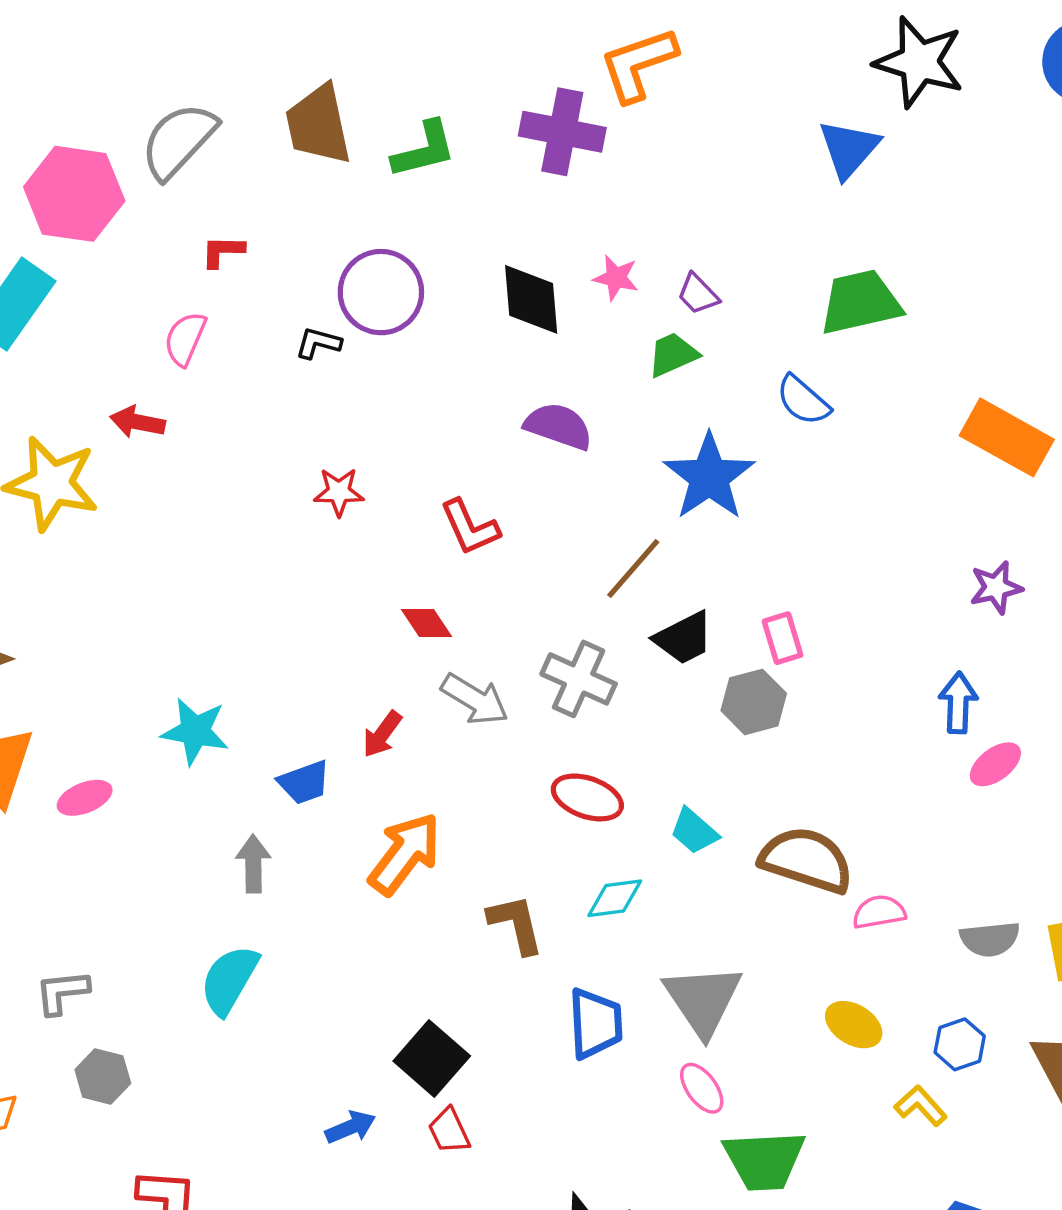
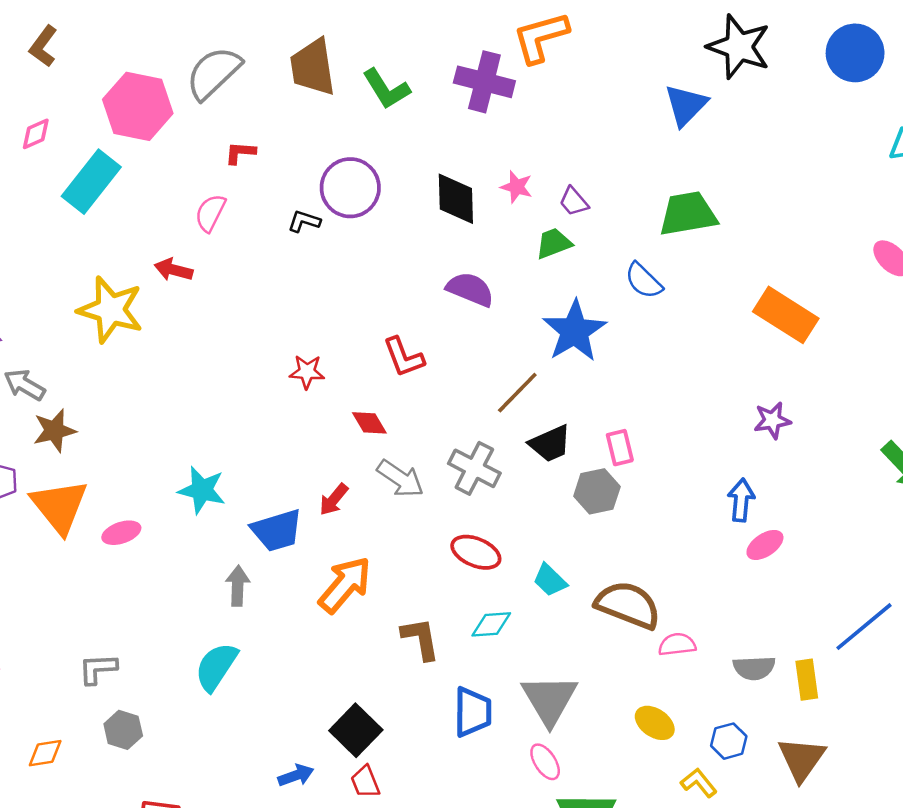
green L-shape: (424, 150) -> (386, 89), turned 69
red star: (339, 492) -> (307, 372), moved
blue trapezoid: (304, 782) -> (277, 530), size x1.4

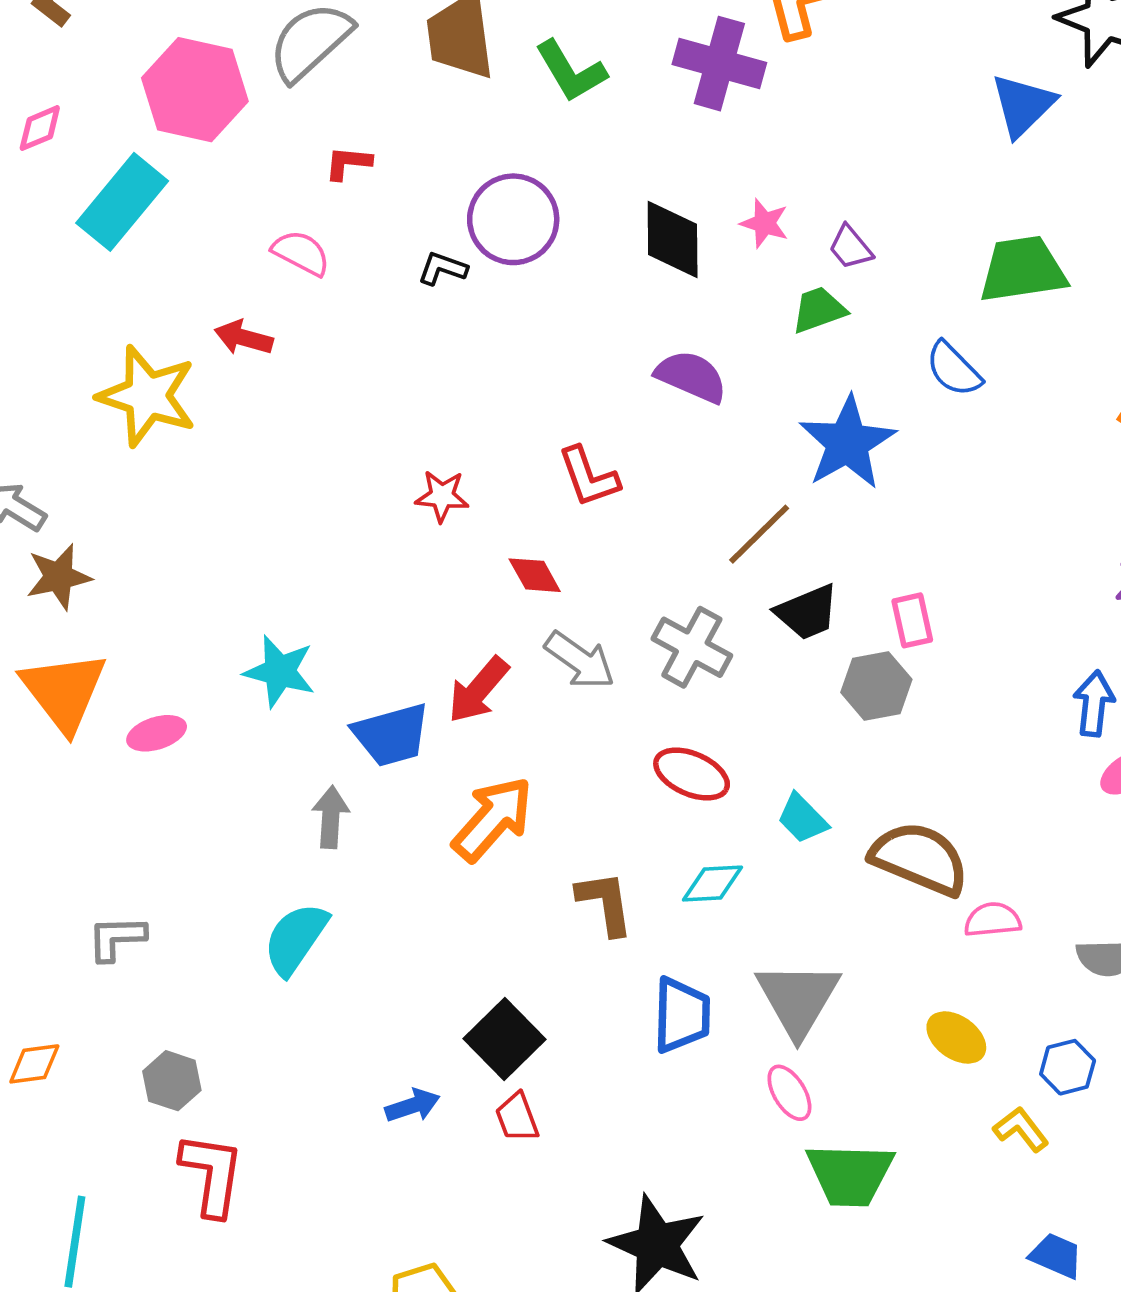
pink semicircle: (210, 213) -> (301, 253), turned 90
red arrow: (334, 500) -> (478, 690), size x1.4
gray hexagon: (123, 730) -> (172, 1081), moved

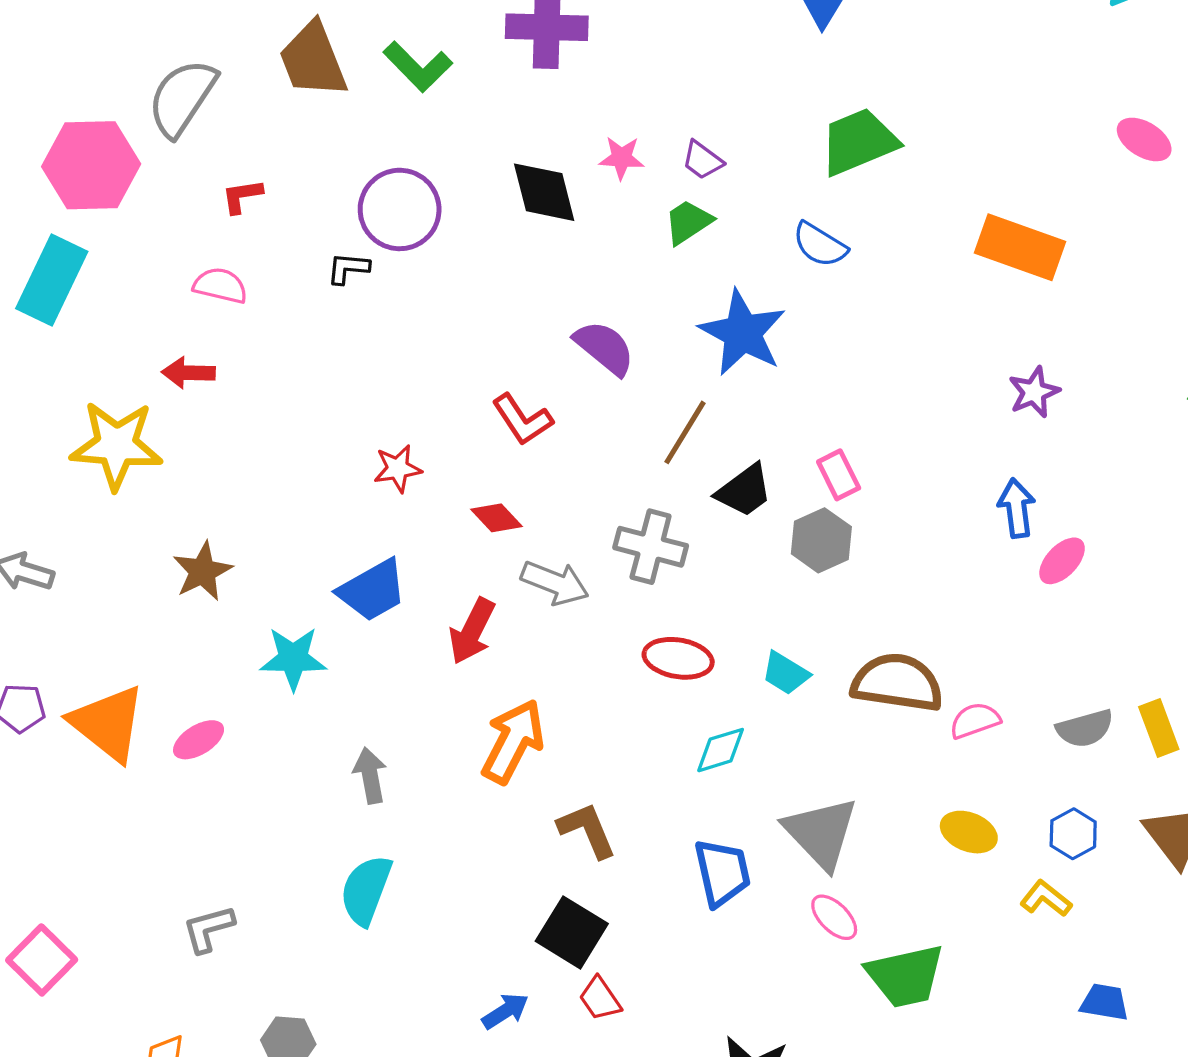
purple semicircle: (691, 377) -> (605, 348), moved, turned 30
brown star: (59, 577) -> (202, 571), moved
blue trapezoid: (391, 735) -> (372, 590), moved
brown L-shape: (605, 903) -> (587, 830), moved

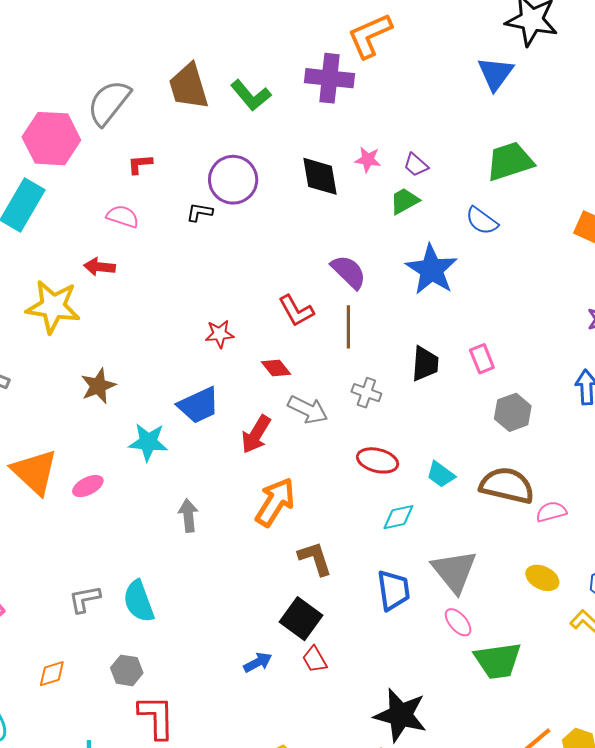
brown line: (685, 432) -> (348, 327), moved, turned -36
black trapezoid: (744, 491) -> (425, 364), turned -54
gray hexagon: (821, 540) -> (513, 412), moved
gray cross: (651, 547) -> (366, 393), size x0.7
cyan semicircle: (366, 890) -> (139, 601), moved, turned -45

